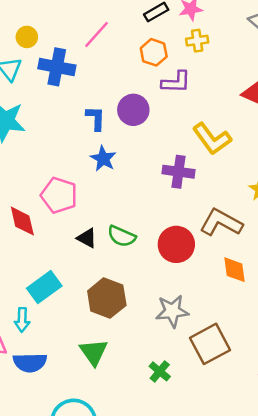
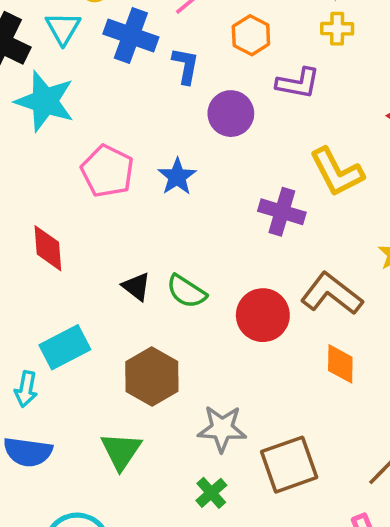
orange hexagon: (154, 52) -> (251, 35), moved
blue L-shape: (96, 118) -> (186, 66), moved
pink pentagon: (59, 195) -> (107, 171), moved
gray star: (172, 311) -> (222, 429), moved

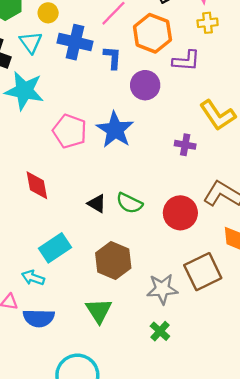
orange hexagon: (251, 35) -> (152, 33), size x1.5
blue star: (177, 177) -> (115, 130), size x1.5
purple cross: (282, 212) -> (185, 145), size x0.7
cyan arrow: (26, 389) -> (33, 278), turned 105
brown square: (289, 465) -> (203, 272), moved

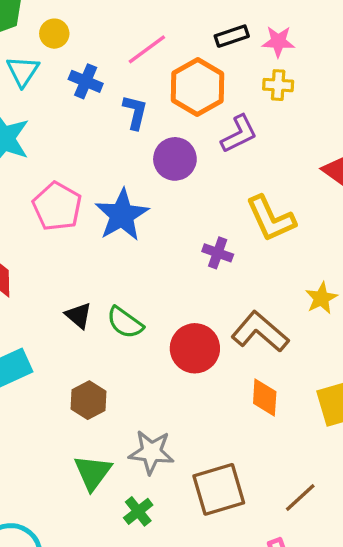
blue cross: (75, 42) -> (86, 81), size x0.7
purple L-shape: (186, 61) -> (239, 134), turned -40
brown hexagon: (113, 260) -> (88, 400), size x0.7
brown square: (203, 272) -> (219, 489), moved
green triangle: (99, 311) -> (93, 473), moved

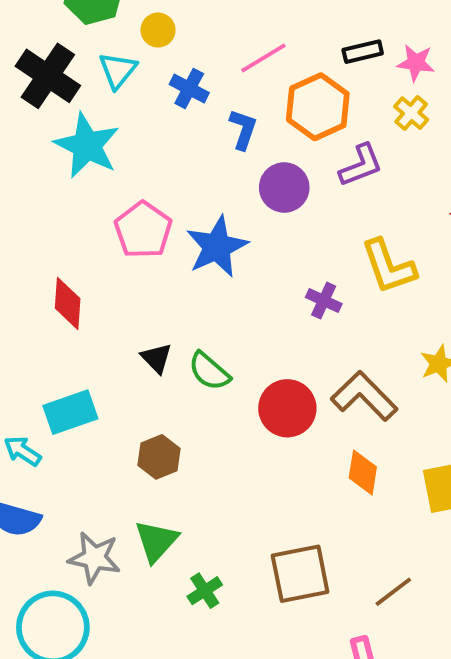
yellow cross: (278, 85) -> (411, 113), turned 32
gray star: (151, 452) -> (94, 558), moved

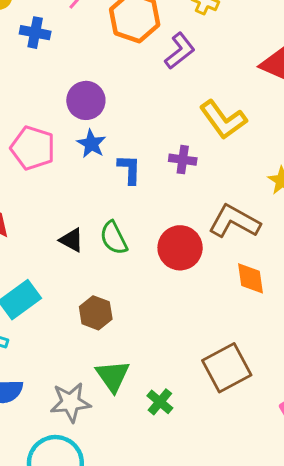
blue L-shape: (243, 129) -> (129, 169), moved
purple circle: (284, 187) -> (86, 100), moved
blue star: (217, 247) -> (91, 144), size x0.6
green semicircle: (209, 371) -> (114, 238), turned 40

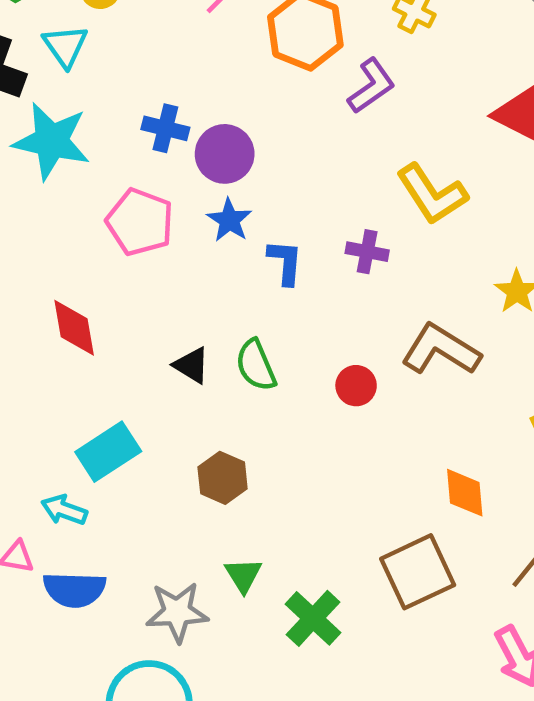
blue cross: (35, 33) -> (165, 128), moved
red circle: (180, 248) -> (356, 386), size x0.6
orange diamond: (250, 278) -> (465, 493), moved
green triangle: (113, 376) -> (243, 575), size x0.7
green cross: (160, 402) -> (313, 618), size x1.4

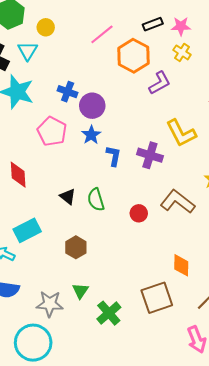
purple cross: (367, 252) -> (150, 155), size x1.4

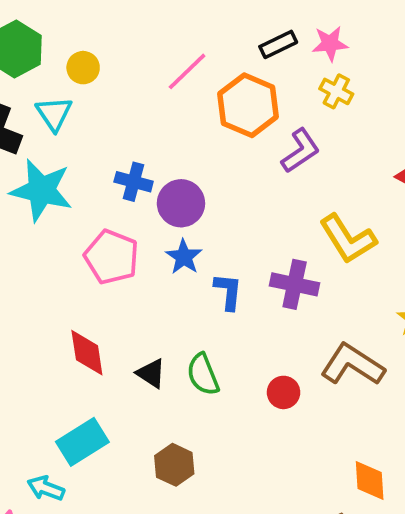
red diamond: (18, 175) -> (87, 353), moved

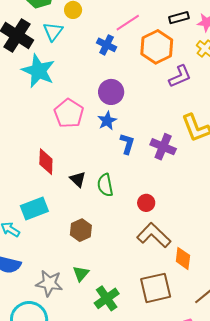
blue cross: (134, 182) -> (107, 45), moved
brown L-shape: (352, 365) -> (154, 235), moved

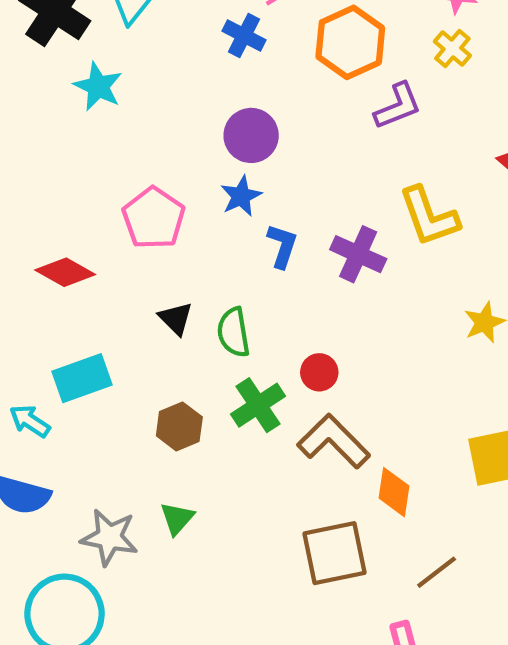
cyan star: (38, 71) -> (98, 87), size x0.7
pink pentagon: (69, 113) -> (154, 218), moved
red diamond: (46, 162) -> (65, 272), moved, turned -64
green cross: (107, 298) -> (258, 405), moved

